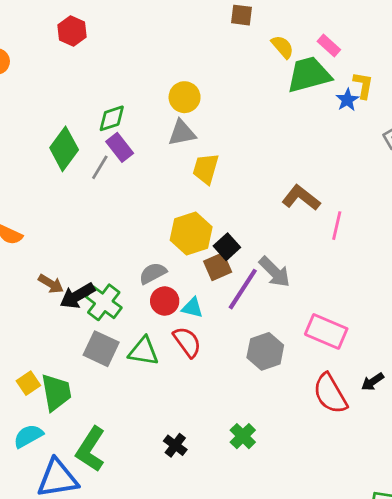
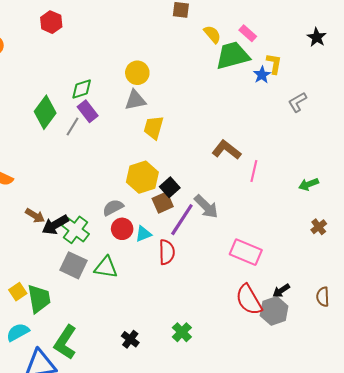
cyan triangle: (192, 308) -> (143, 234), turned -36
red semicircle: (187, 342) -> (167, 252), moved, turned 35
gray hexagon: (265, 351) -> (274, 311), moved

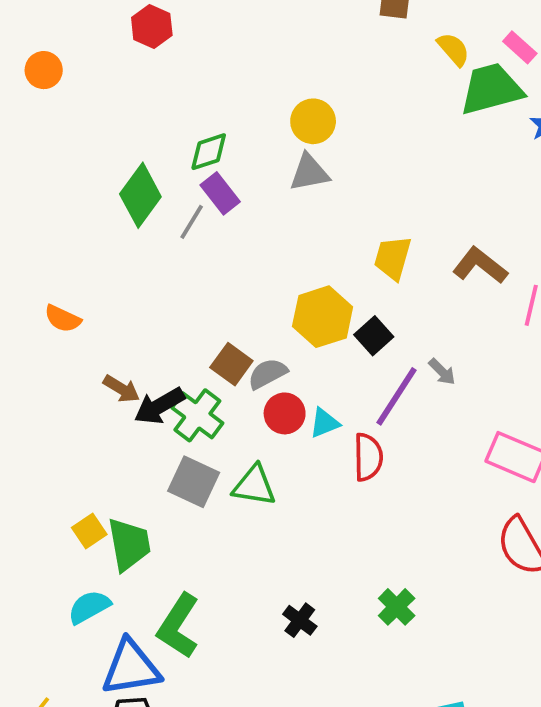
yellow trapezoid: (154, 127) -> (393, 258), moved
brown square: (163, 202) -> (231, 364), moved, turned -30
gray arrow: (206, 207) -> (442, 372), size x0.6

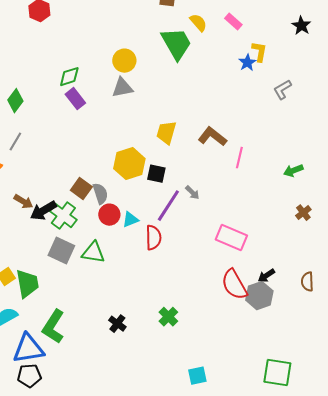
green trapezoid: (491, 89) -> (176, 44), moved, turned 75
green diamond: (140, 195) -> (15, 101), moved, size x0.7
gray line: (192, 222) -> (15, 142), moved
black square: (374, 336) -> (156, 174), turned -36
gray semicircle: (268, 374) -> (100, 194), turned 100

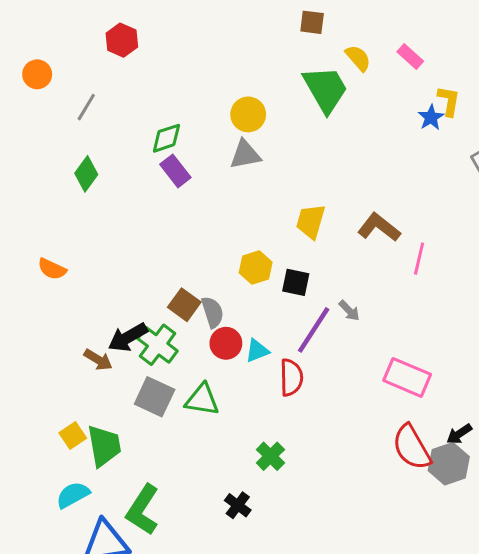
gray line: (15, 142) -> (86, 107), moved
yellow hexagon: (129, 164) -> (256, 268), size x0.7
brown arrow: (23, 202) -> (98, 360), moved
green cross: (168, 317) -> (270, 456), moved

